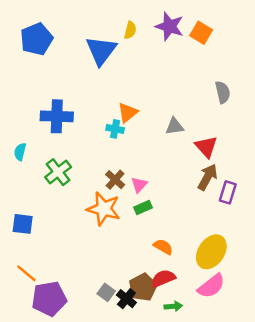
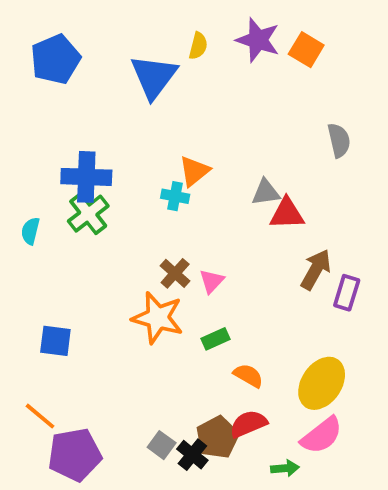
red triangle: (206, 147) -> (287, 214), moved, turned -50
green cross: (58, 172) -> (88, 214), moved
green rectangle: (143, 207) -> (216, 339), moved
blue square: (23, 224) -> (55, 341), moved
green arrow: (173, 306) -> (285, 468), moved

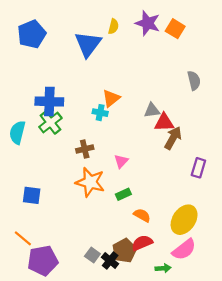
cyan semicircle: (30, 231) -> (17, 132), size x1.5
brown arrow: (316, 270) -> (173, 138), moved
brown cross: (175, 273) -> (85, 149), moved, turned 35

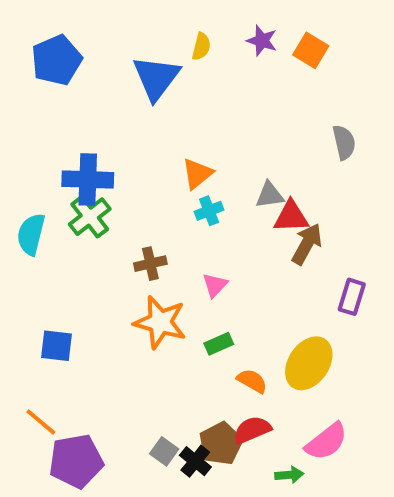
purple star: (148, 23) -> (262, 41), size x0.7
cyan cross: (100, 113) -> (209, 211), moved, turned -32
yellow ellipse: (184, 220) -> (309, 363), moved

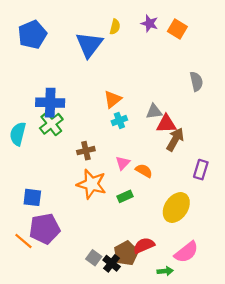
orange semicircle: (252, 381) -> (144, 171), moved
purple pentagon: (76, 461) -> (45, 229), moved

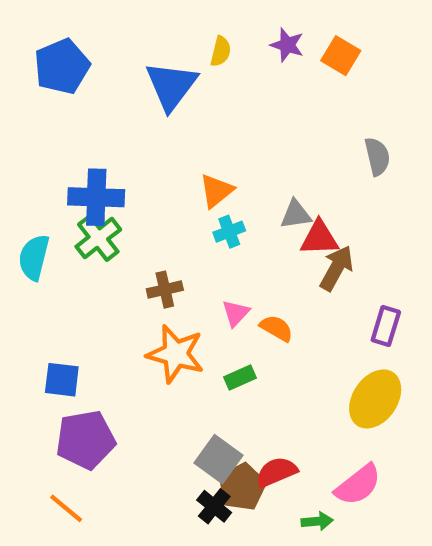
yellow ellipse: (176, 207) -> (375, 399), moved
orange line: (23, 241) -> (66, 508), moved
gray square: (94, 258) -> (218, 459), moved, size x1.5

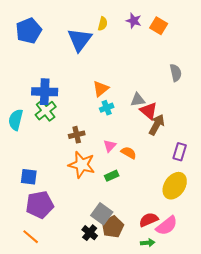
red triangle: (319, 238) -> (149, 111), turned 42
red semicircle: (276, 472) -> (149, 220), moved
black cross: (214, 506) -> (90, 233), moved

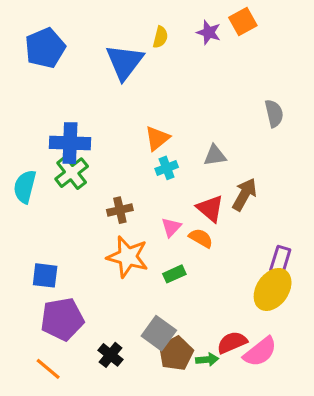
orange square: (159, 26) -> (243, 21), moved, turned 30
red triangle: (149, 111) -> (210, 208), moved
purple rectangle: (180, 152) -> (280, 260), moved
black cross: (90, 233) -> (111, 355), moved
green arrow: (148, 243) -> (207, 360), moved

